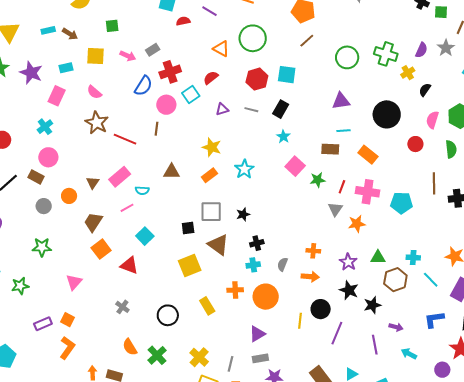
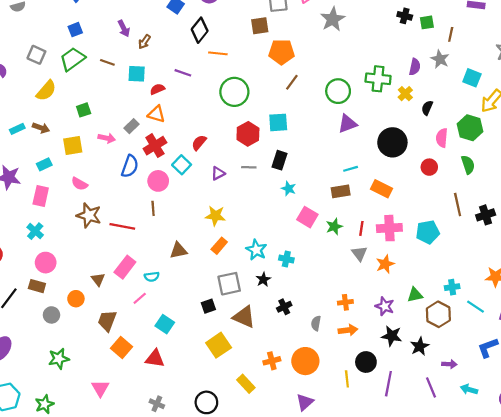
orange triangle: (221, 49) -> (156, 114), moved
purple triangle: (341, 101) -> (348, 124), moved
cyan star: (244, 169) -> (256, 250), moved
cyan cross: (253, 265) -> (286, 259), moved, turned 32

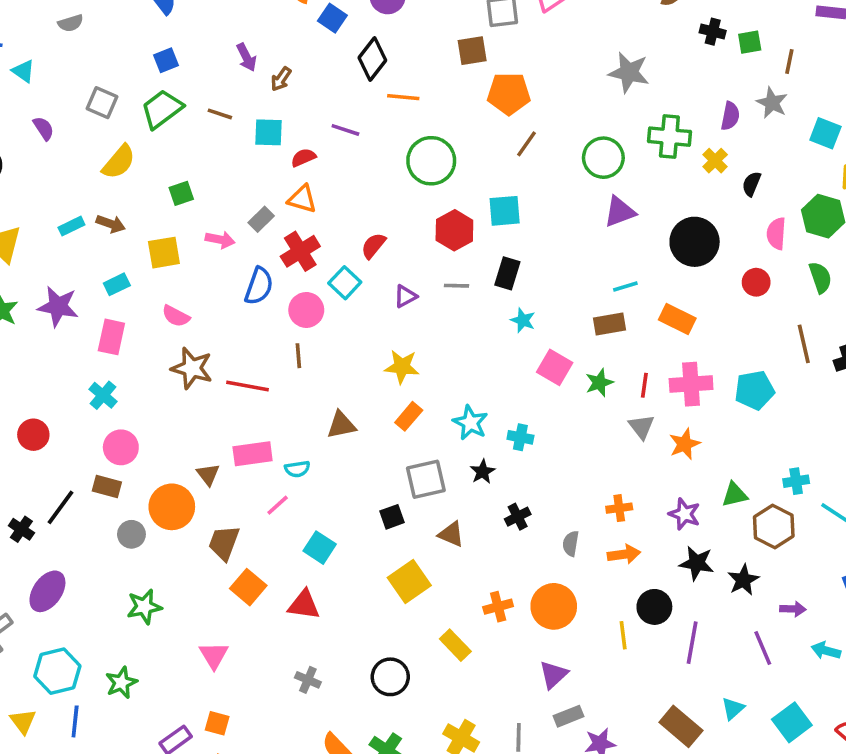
gray star: (333, 19) -> (629, 72), moved, turned -30
pink rectangle: (125, 267) -> (253, 454), turned 45
orange circle: (76, 299) -> (172, 507), size x1.6
brown triangle: (244, 317) -> (451, 534), size x0.7

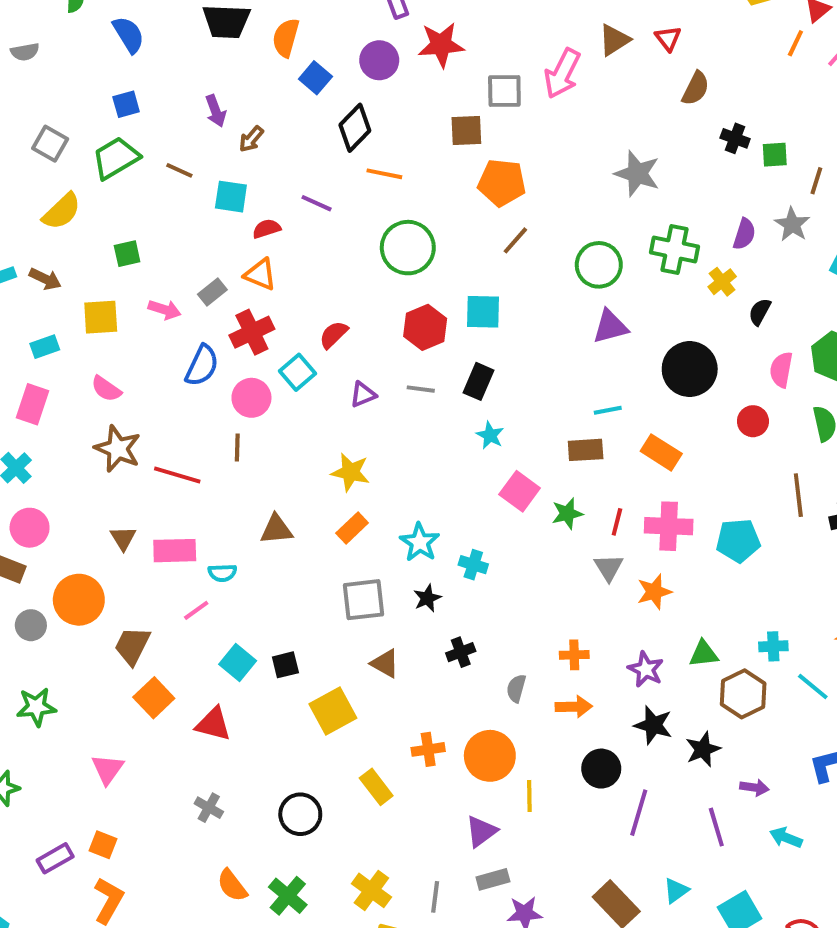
brown triangle: (208, 474) -> (123, 538), moved
black square: (392, 517) -> (285, 665), moved
yellow line: (623, 635) -> (529, 796), moved

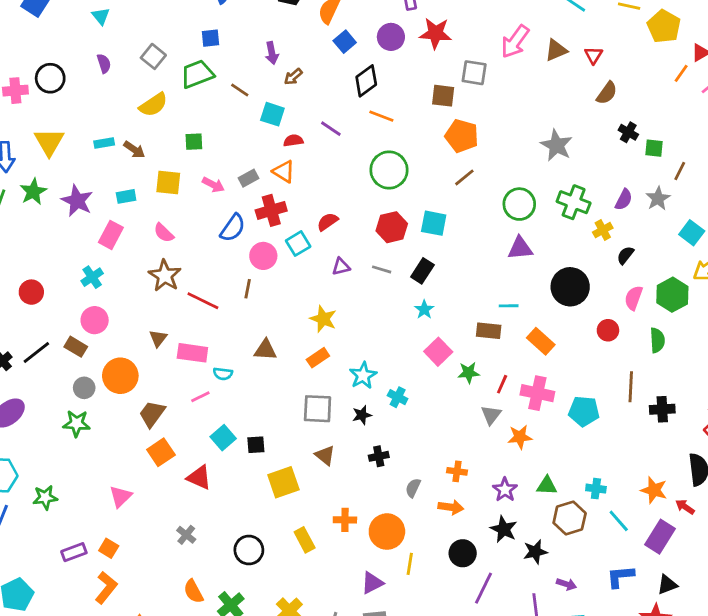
pink arrow: (562, 73) -> (515, 42), moved
green star: (36, 707) -> (77, 423), moved

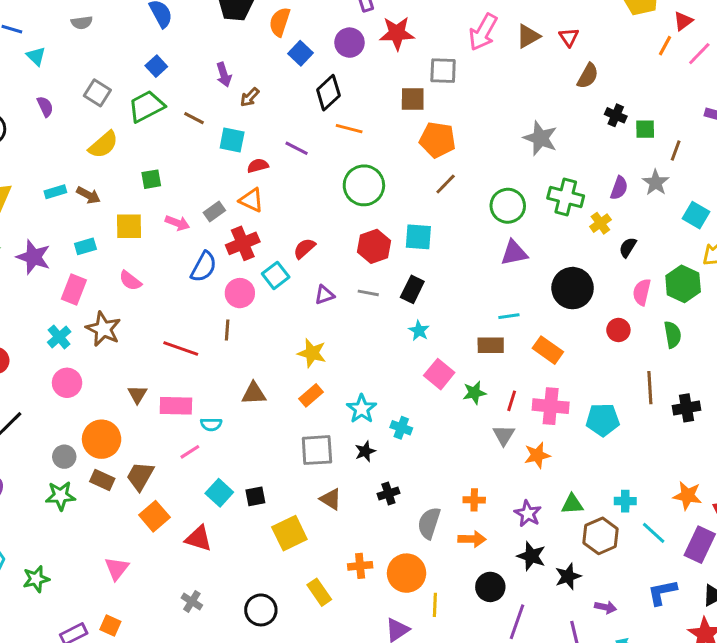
blue square: (210, 38) -> (156, 66), turned -30
brown star: (165, 276) -> (103, 329), moved
brown rectangle: (76, 347) -> (102, 480), moved
gray semicircle: (413, 488) -> (429, 523), size x1.5

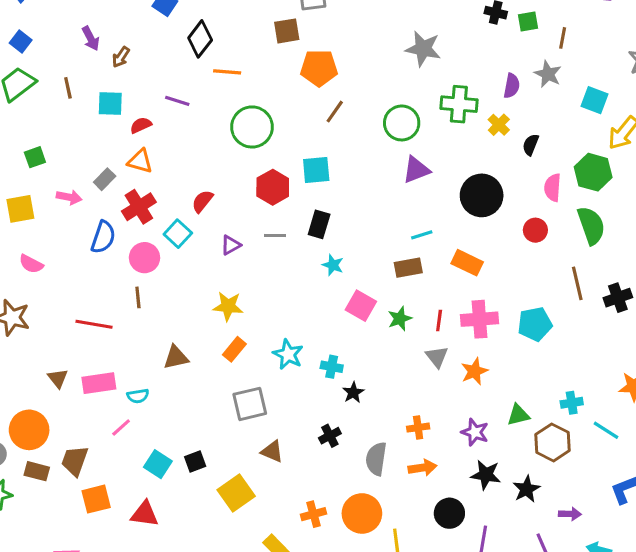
brown line: (194, 118) -> (68, 88), turned 60
green semicircle: (673, 335) -> (591, 226), size x1.4
black star: (365, 451) -> (353, 392), moved
orange square: (154, 516) -> (96, 499), turned 36

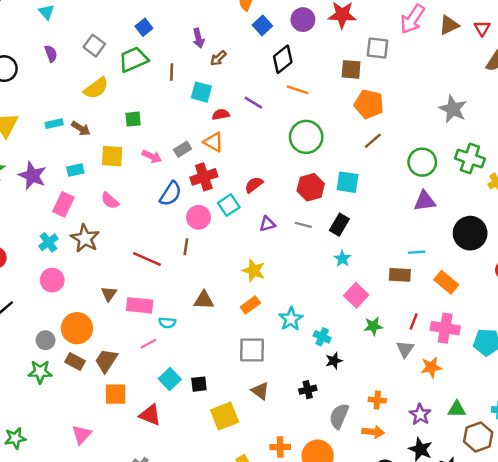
green star: (400, 319) -> (373, 326), moved

